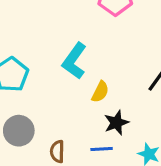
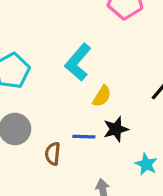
blue line: (102, 149) -> (84, 137), moved

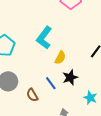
blue line: (84, 137) -> (51, 83), turned 56
brown semicircle: (53, 154) -> (32, 95), turned -32

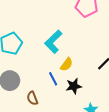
blue line: (51, 83) -> (53, 79), moved

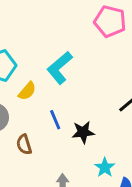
yellow semicircle: (67, 64) -> (27, 91), moved

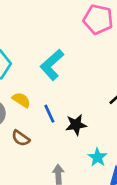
yellow semicircle: (27, 91) -> (21, 100), moved, turned -96
brown semicircle: (24, 145) -> (21, 138), turned -36

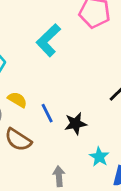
cyan L-shape: (52, 65) -> (48, 40), moved
brown semicircle: (21, 138) -> (18, 140), size x1.4

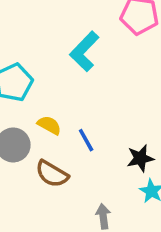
black star: (75, 124) -> (140, 158), moved

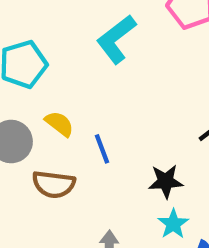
brown semicircle: (52, 174) -> (54, 184), turned -32

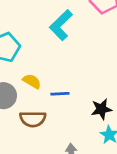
blue line: (102, 149) -> (60, 94), turned -66

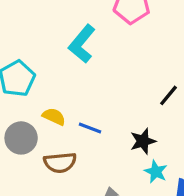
blue line: (60, 94) -> (90, 128), turned 30

